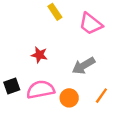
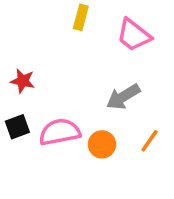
yellow rectangle: (55, 12) -> (81, 17), turned 49
red star: (39, 55) -> (23, 81), moved

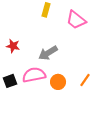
gray arrow: (123, 97) -> (48, 53), moved
black square: (17, 127) -> (10, 81), moved

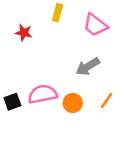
red star: (13, 46) -> (24, 33), moved
gray arrow: (48, 53) -> (88, 67), moved

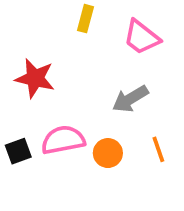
red star: (24, 33) -> (35, 78), moved, size x1.5
orange line: (107, 100) -> (158, 149), turned -54

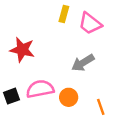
yellow rectangle: (85, 19) -> (64, 14), moved
orange line: (158, 149) -> (101, 107), moved

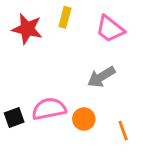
yellow rectangle: (64, 14) -> (65, 17), moved
red star: (22, 50) -> (27, 29), moved

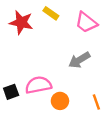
yellow rectangle: (65, 17) -> (51, 13), turned -70
orange circle: (84, 119) -> (60, 101), moved

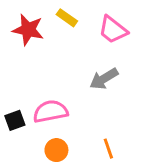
orange circle: (60, 101) -> (56, 150), moved
orange line: (96, 102) -> (108, 149), moved

